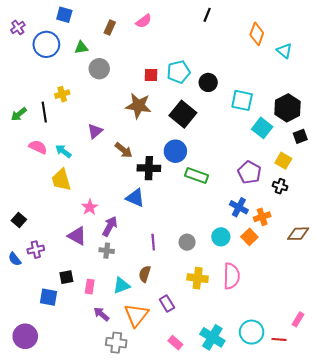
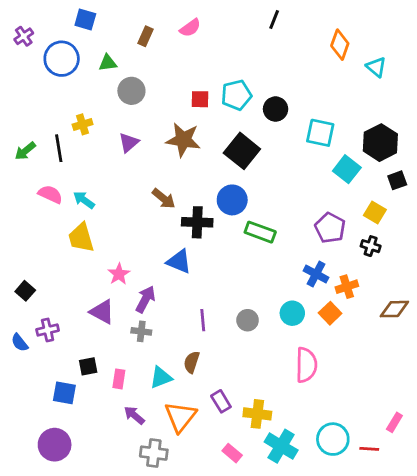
purple triangle: (95, 131) -> (129, 143), moved
yellow cross: (198, 278) -> (257, 414), moved
purple circle: (25, 336) -> (55, 445), moved

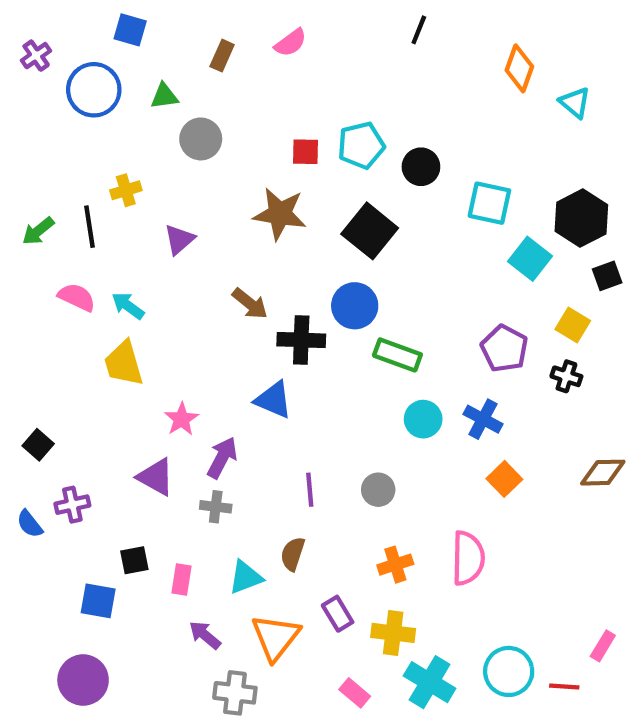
purple triangle: (129, 143) -> (179, 239), moved
orange cross: (347, 287) -> (395, 565), moved
cyan circle: (292, 313) -> (423, 419), moved

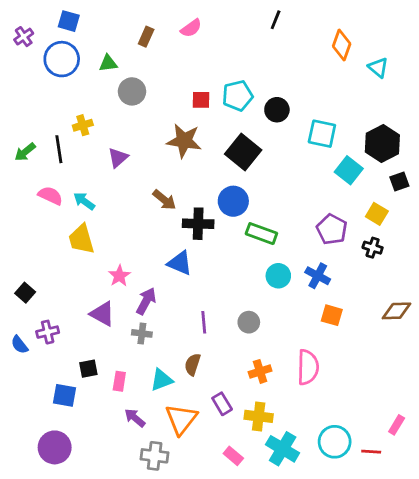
blue square: (130, 30) -> (69, 21), moved
orange square: (504, 479) -> (332, 315), turned -30

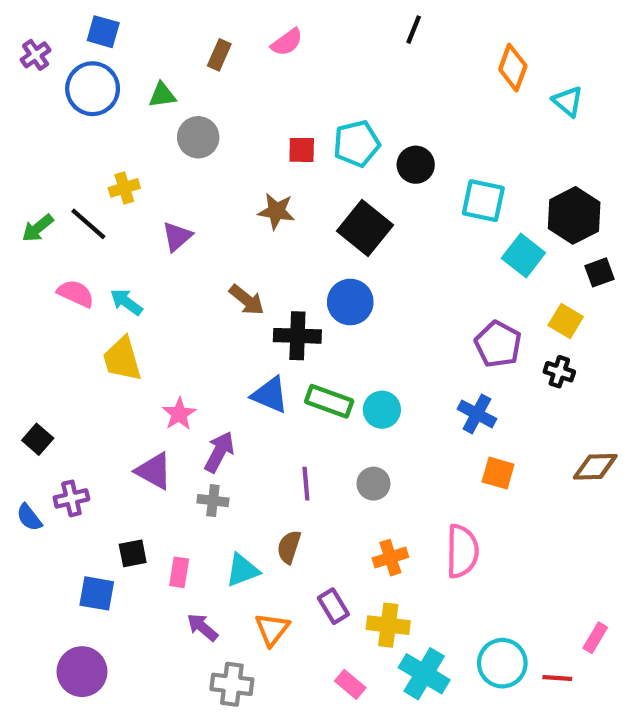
brown star: (184, 141) -> (276, 211), size x0.7
black line: (59, 149) -> (88, 224), turned -40
green rectangle: (261, 234) -> (329, 401), moved
cyan circle: (278, 276) -> (382, 410), moved
orange triangle: (181, 419) -> (272, 629), size x0.7

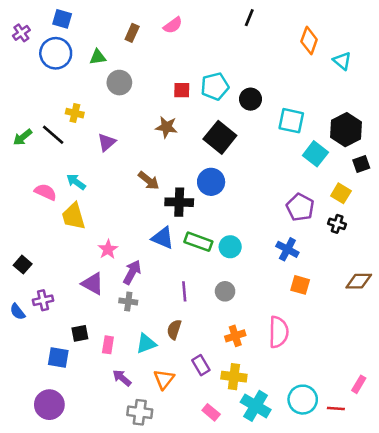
yellow cross: (124, 188) -> (75, 113), turned 30
pink semicircle: (76, 294) -> (46, 192), moved

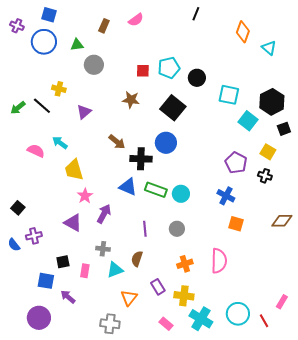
purple cross: (21, 33) -> (17, 26), turned -32
yellow trapezoid: (74, 216) -> (74, 170), moved
gray cross: (128, 302) -> (103, 249), moved
purple arrow: (122, 378) -> (68, 297), moved
red line: (336, 408) -> (264, 321), turned 56

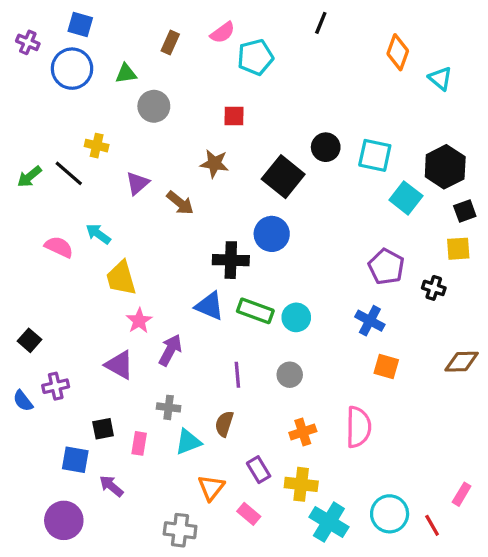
cyan pentagon: (169, 68) -> (255, 57), moved
black circle: (197, 78) -> (326, 147), moved
brown arrow: (117, 142) -> (180, 203), moved
yellow square: (268, 152) -> (458, 249), moved, turned -35
pink rectangle: (166, 324) -> (249, 514), moved

